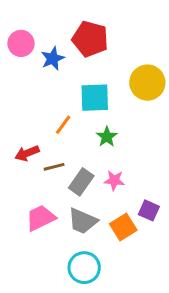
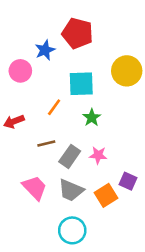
pink circle: (21, 43) -> (20, 71), moved
red arrow: (27, 153) -> (14, 121), moved
pink trapezoid: (41, 218) -> (35, 188), turned 72

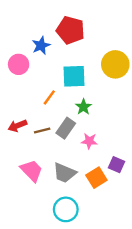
red arrow: (14, 121) -> (17, 126), moved
gray rectangle: (70, 156) -> (66, 128), moved

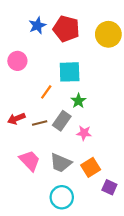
blue star: (41, 46) -> (37, 25), moved
yellow circle: (115, 64) -> (108, 34), moved
purple square: (116, 165) -> (109, 187), moved

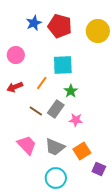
red arrow: (16, 119) -> (15, 87), moved
brown line: (40, 123) -> (36, 111), turned 48

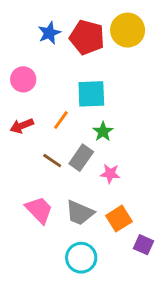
yellow circle: (98, 31) -> (128, 30), moved

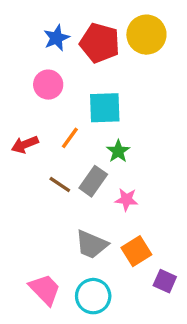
pink circle: (23, 79) -> (48, 85), moved
pink trapezoid: (39, 210) -> (45, 289), moved

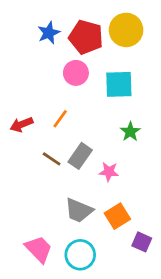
pink circle: (48, 85) -> (76, 73), moved
cyan square: (105, 108) -> (119, 84), moved
green star: (118, 151) -> (130, 132), moved

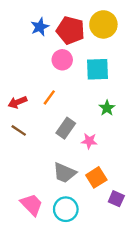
brown line: (52, 159) -> (19, 130), moved

